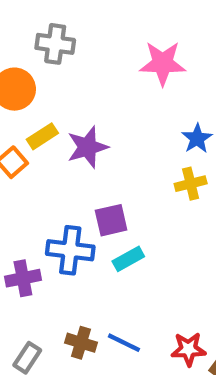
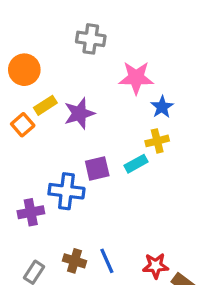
gray cross: (55, 44) -> (91, 39), moved
pink star: (163, 63) -> (136, 78), moved
cyan rectangle: (128, 259) -> (136, 164), moved
blue line: (124, 343) -> (107, 261), turned 40

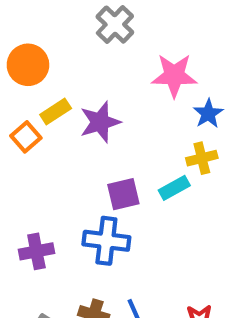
gray cross: (91, 39) -> (115, 25), turned 36
blue cross: (66, 191) -> (106, 241), moved

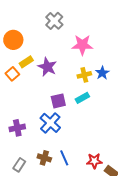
blue star: (208, 114) -> (102, 73), moved
purple star: (100, 122) -> (47, 67), turned -30
yellow cross: (202, 158) -> (84, 75), moved
blue cross: (106, 241) -> (50, 123), turned 35

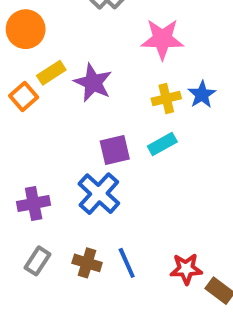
gray rectangle: (19, 165) -> (37, 261), moved

